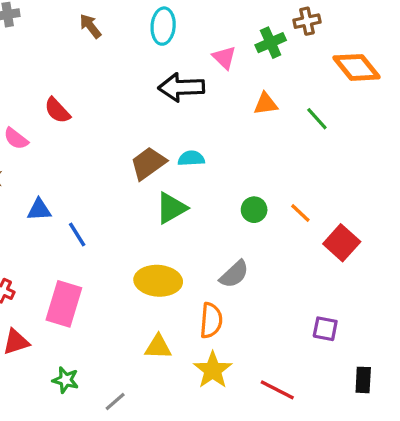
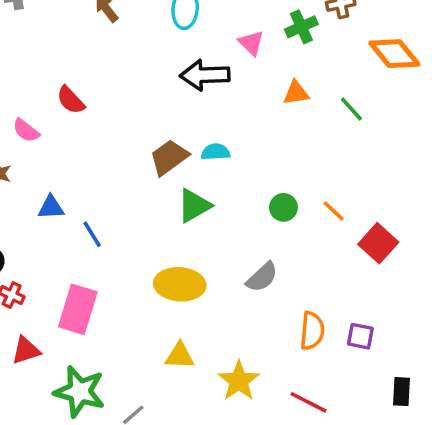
orange semicircle: (211, 320) -> (312, 331), moved
green star: (66, 380) -> (80, 392), size x1.8

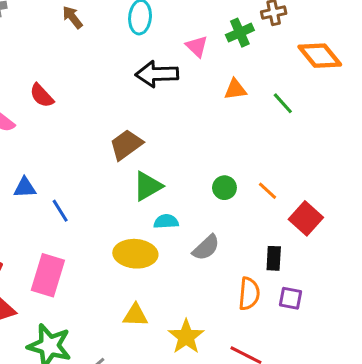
cyan semicircle: (216, 152) -> (166, 221), moved
black rectangle: (402, 392) -> (274, 258), moved

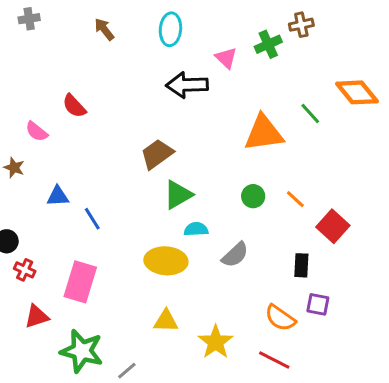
orange diamond: (320, 56) -> (357, 92), moved
orange triangle: (235, 89) -> (264, 133), moved, size x1.8
orange semicircle: (249, 294) -> (280, 318), moved, turned 120

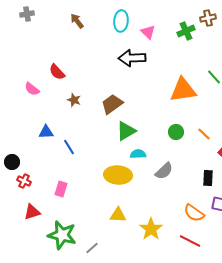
pink triangle: (226, 58) -> (148, 32), moved
brown star: (14, 168) -> (74, 100), moved
pink rectangle: (80, 282) -> (61, 189), size x0.6

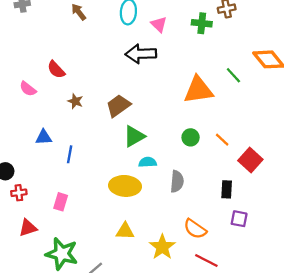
green cross: (186, 31) -> (202, 23), turned 30
blue line: (69, 147) -> (70, 154), turned 42
gray semicircle: (164, 171) -> (177, 181), turned -42
red cross: (24, 181) -> (19, 193), turned -32
orange semicircle: (194, 213) -> (195, 229), moved

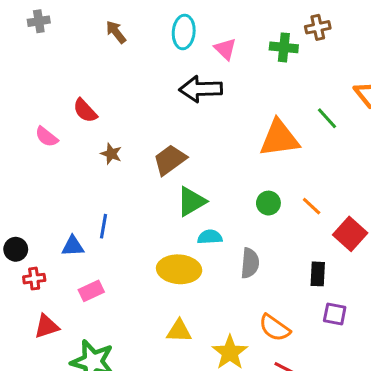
blue triangle: (44, 137) -> (73, 246), moved
pink rectangle: (61, 202) -> (91, 291), turned 48

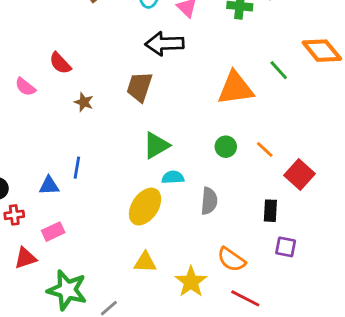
brown trapezoid: (170, 160) -> (139, 87), moved, turned -36
yellow ellipse: (179, 269) -> (145, 207), turned -60
pink rectangle: (91, 291) -> (53, 232), moved

